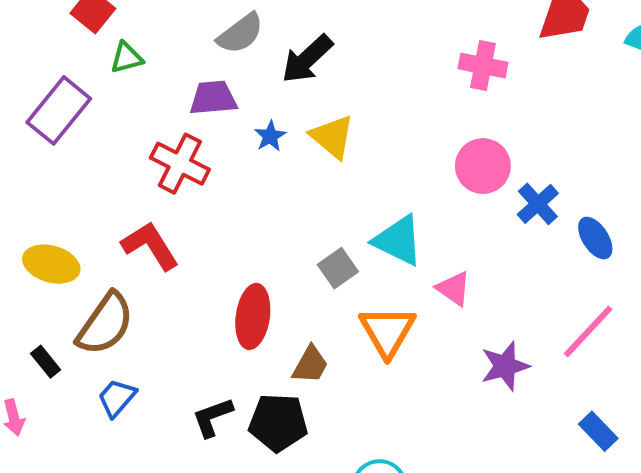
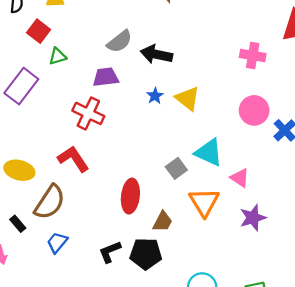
black arrow: (307, 59) -> (156, 54), turned 56
blue star: (270, 136) -> (155, 96), moved
yellow triangle: (332, 137) -> (188, 98), moved
purple star: (505, 366) -> (253, 218), moved

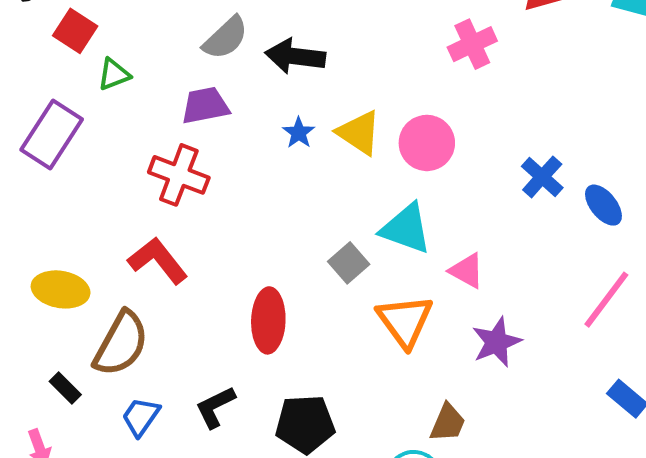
pink cross: (253, 55) -> (472, 44), turned -30
pink circle: (254, 110) -> (427, 143), moved
brown trapezoid: (163, 222) -> (448, 423), moved
black L-shape: (110, 252) -> (215, 407), moved

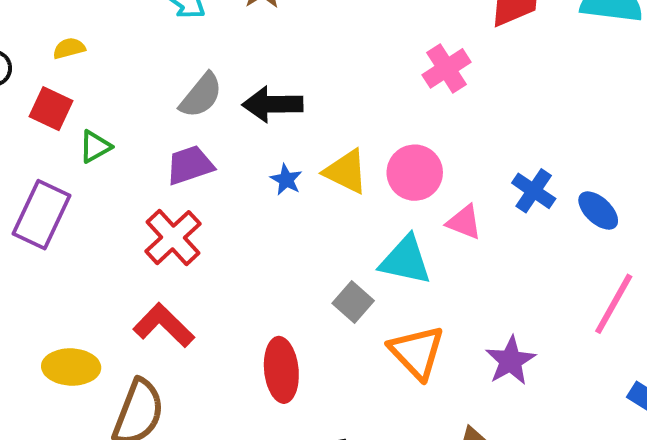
red cross: (179, 175) -> (173, 238), turned 34
pink triangle: (467, 271) -> (464, 222), moved

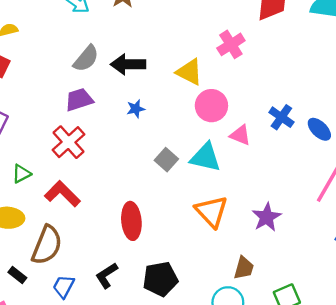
green triangle: (95, 147) -> (21, 174), moved
yellow triangle: (346, 172) -> (189, 72), moved
blue star: (286, 180) -> (136, 109), turned 30
gray square: (353, 302) -> (166, 160), moved

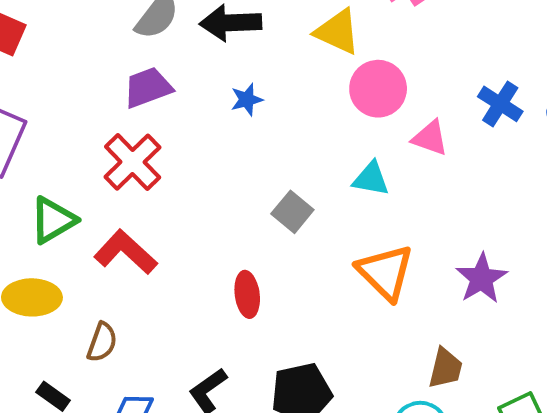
cyan triangle: (205, 157) -> (371, 179), size x0.7
gray square: (166, 160) -> (292, 212), moved
green triangle: (21, 174) -> (53, 220), size x1.4
red ellipse: (131, 221) -> (247, 294), size x0.7
brown semicircle: (47, 245) -> (102, 342), size x0.6

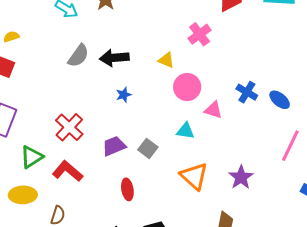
yellow triangle: (337, 32) -> (166, 60), size x0.7
purple trapezoid: (148, 88) -> (114, 146), moved

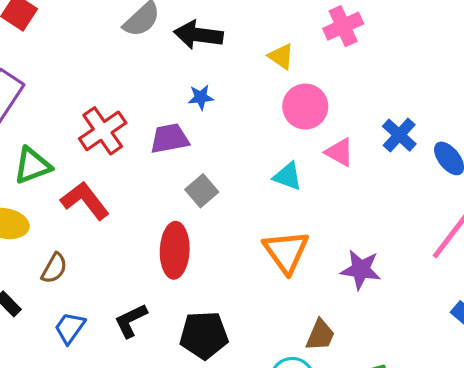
purple trapezoid: (114, 146) -> (170, 139), moved
gray square: (148, 148) -> (202, 191), moved
purple star: (241, 177) -> (361, 270), turned 30
red ellipse: (127, 189) -> (175, 250), size x1.5

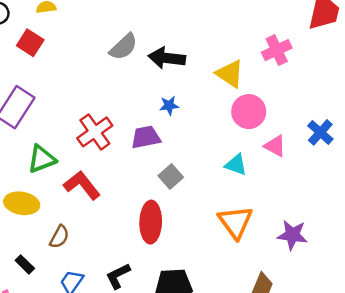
yellow triangle: (281, 56) -> (230, 74), size x1.4

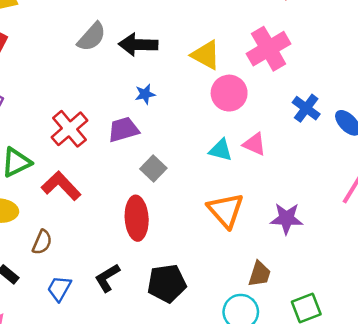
pink cross: (277, 50) -> (269, 49), moved, size x1.4
pink triangle: (275, 146) -> (254, 144), moved

